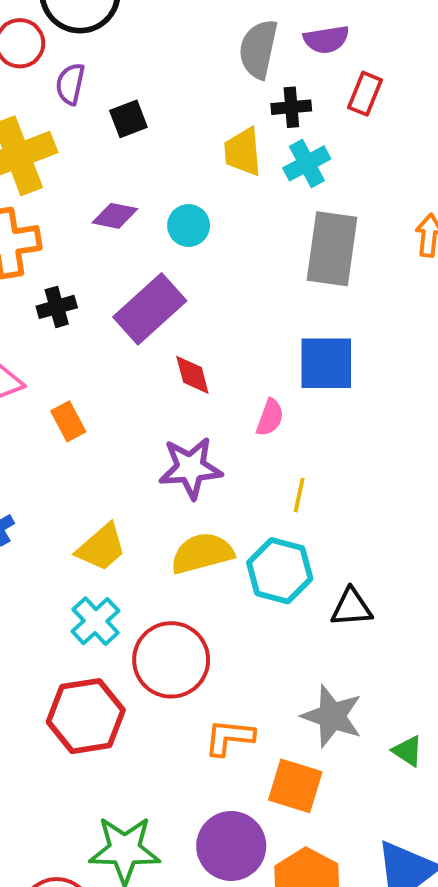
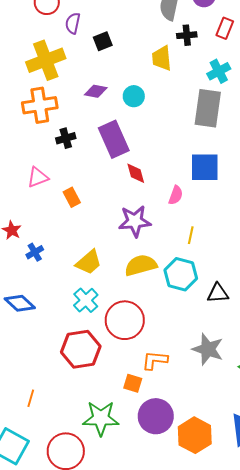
cyan cross: (307, 163) -> (219, 71), moved
purple rectangle: (150, 309) -> (114, 139), turned -72
orange square: (295, 786) -> (133, 383), moved, size x0.7

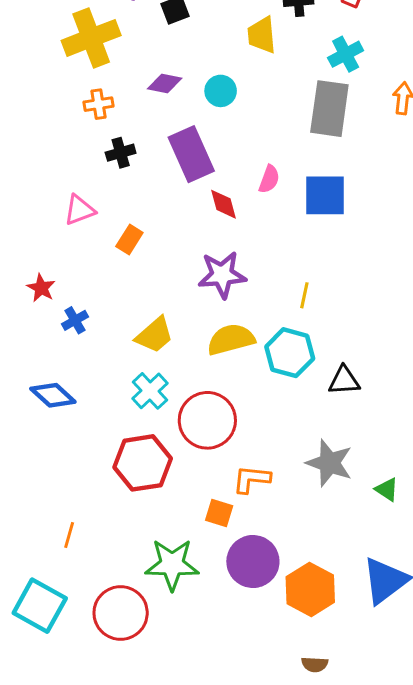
orange cross: (40, 105) -> (99, 104), moved, size x0.6
pink semicircle: (176, 195) -> (269, 179), moved
orange rectangle: (72, 197) -> (129, 239), turned 60

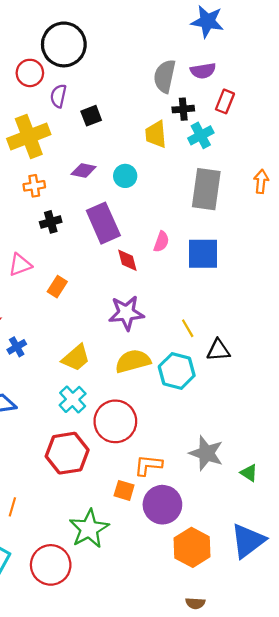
cyan cross: (346, 54) -> (201, 135), moved
yellow line: (304, 295) -> (188, 328), turned -42
black triangle: (344, 381) -> (218, 350), moved
purple circle: (253, 562) -> (162, 505), moved
green star: (172, 564) -> (89, 529), turned -30

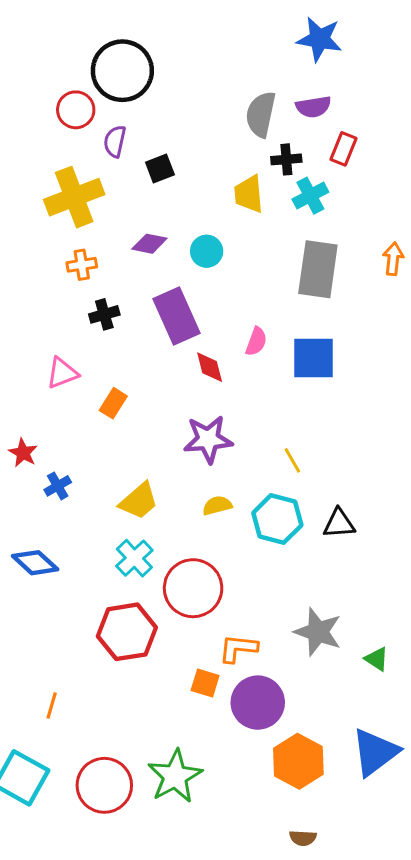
black triangle: (218, 350) -> (339, 524), moved
yellow semicircle: (133, 361) -> (217, 505), size x0.6
green star: (89, 529) -> (175, 776), moved

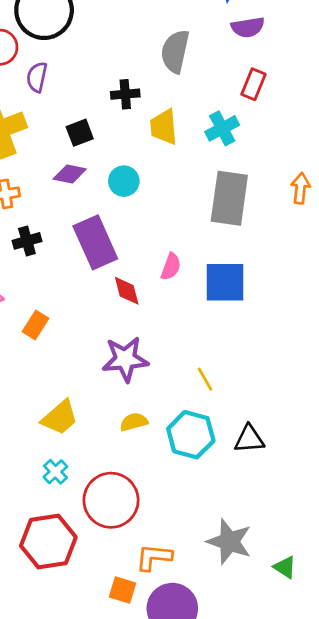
purple semicircle: (313, 107) -> (248, 27), moved
black cross: (286, 159) -> (125, 94), moved
black square: (160, 168) -> (80, 133), moved
cyan cross: (134, 558) -> (55, 472), size x0.7

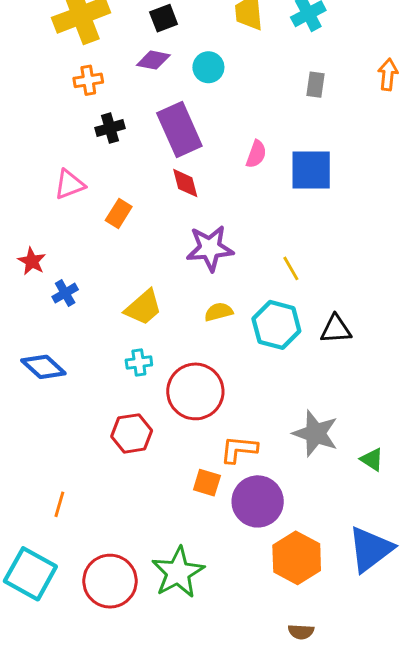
gray rectangle: (229, 198) -> (316, 85), size x0.5
red diamond: (127, 291) -> (185, 183), moved
cyan cross: (55, 472) -> (139, 363), turned 35
red hexagon: (48, 542) -> (132, 433), size x0.7

